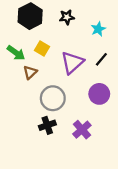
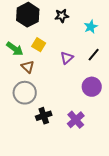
purple triangle: (72, 63) -> (67, 58), size x0.6
brown triangle: (30, 72) -> (28, 67), turned -32
gray circle: (53, 98) -> (25, 93), moved

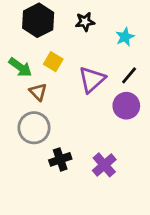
purple triangle: (67, 58) -> (92, 80), size x1.5
purple circle: (92, 87) -> (126, 106), moved

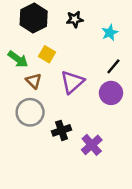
purple triangle: (92, 80) -> (72, 82), moved
black cross: (60, 159) -> (61, 130), moved

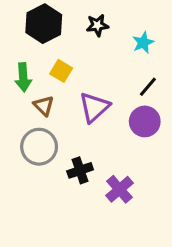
green arrow: (18, 59) -> (23, 77), turned 50

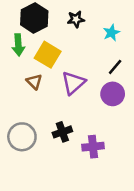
yellow square: (61, 71) -> (48, 55), size x1.5
green arrow: (23, 77) -> (18, 45), moved
gray circle: (39, 147) -> (22, 137), moved
purple cross: (119, 189) -> (93, 147), turned 35

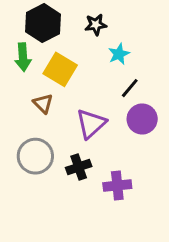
cyan star: (111, 33) -> (119, 54), moved
black line: (115, 67) -> (130, 88), moved
purple triangle: (73, 83) -> (91, 124), moved
gray circle: (22, 137) -> (35, 156), moved

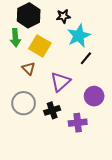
cyan star: (119, 54) -> (79, 36), size x1.6
purple circle: (142, 119) -> (94, 96), moved

